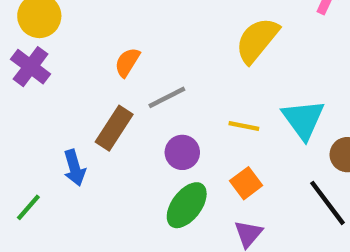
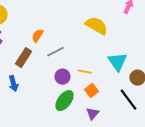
yellow semicircle: (257, 40) -> (96, 26), turned 80
yellow line: (244, 126) -> (84, 72), moved
brown rectangle: (114, 128) -> (23, 58), moved

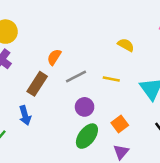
yellow semicircle: (96, 26) -> (126, 45), size x0.6
yellow line: (84, 72) -> (111, 79), moved

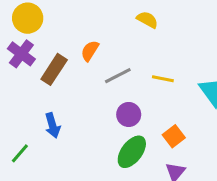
yellow semicircle: (126, 45) -> (147, 20), moved
brown rectangle: (37, 84) -> (54, 69), moved

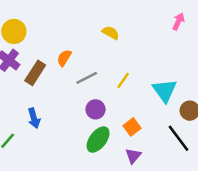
yellow line: (163, 79) -> (123, 80), turned -66

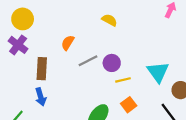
brown rectangle: (35, 73) -> (42, 69), moved, turned -30
yellow line: (123, 80) -> (123, 80), moved, turned 42
purple circle: (96, 109) -> (112, 63), moved

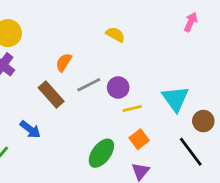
brown rectangle: (42, 69) -> (51, 95), moved, turned -45
blue arrow: (41, 97) -> (30, 129), turned -36

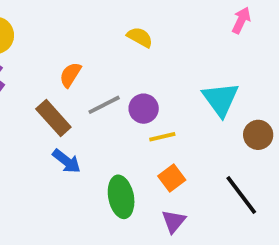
cyan triangle: (175, 99) -> (221, 99), moved
brown circle: (203, 121) -> (258, 135), moved
blue arrow: (30, 129) -> (67, 161), moved
green ellipse: (101, 153) -> (121, 197), turned -48

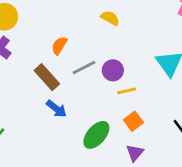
green ellipse: (121, 197) -> (96, 135), turned 52

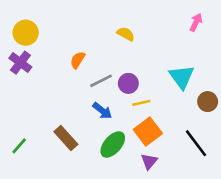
brown rectangle: (47, 77) -> (66, 138), moved
blue arrow: (56, 109) -> (102, 111), moved
orange square: (133, 121) -> (148, 131), size x1.5

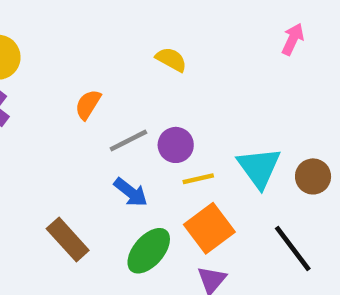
cyan triangle: (182, 77) -> (259, 167), moved

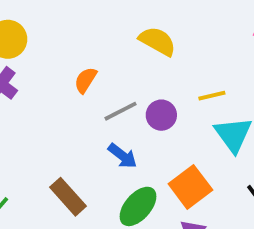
yellow semicircle: (171, 59) -> (157, 41), size x1.4
yellow line: (198, 179) -> (212, 96), moved

